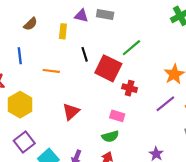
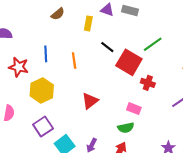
black line: (85, 54) -> (107, 47), turned -40
blue line: (20, 56) -> (46, 54), moved
orange line: (51, 71) -> (74, 60), turned 70

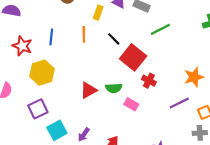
green line: (153, 44) -> (160, 29), moved
orange line: (74, 60) -> (84, 34), moved
green semicircle: (126, 128) -> (114, 88), moved

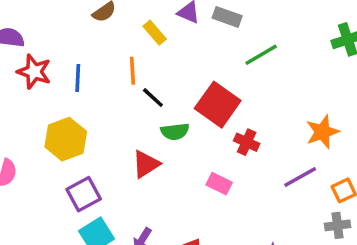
yellow rectangle: (98, 13) -> (155, 33), turned -56
black line: (114, 39) -> (153, 98), moved
red star: (22, 46) -> (34, 72), moved
green semicircle: (114, 88) -> (175, 132), moved
purple square: (38, 109) -> (84, 194), moved

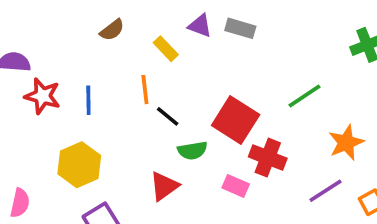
green line: (261, 55) -> (304, 96), moved
red cross: (247, 142) -> (268, 158), size x1.4
pink rectangle: (219, 184) -> (236, 186), moved

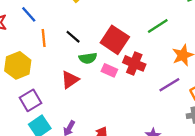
orange line: (145, 90) -> (44, 38), moved
blue line: (88, 100) -> (29, 14), moved, turned -42
pink rectangle: (236, 186) -> (109, 70), moved

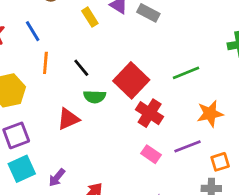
pink rectangle: (109, 70) -> (151, 154), moved

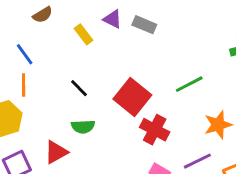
orange line: (45, 63) -> (24, 85), moved
green semicircle: (95, 97) -> (83, 127), moved
red triangle: (68, 119) -> (56, 152), moved

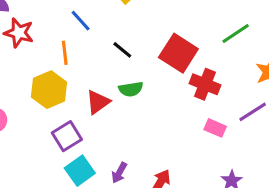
blue line: (25, 54) -> (81, 21), moved
red triangle: (56, 152) -> (98, 102), moved

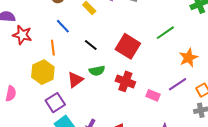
red cross: (205, 84) -> (125, 81), moved

